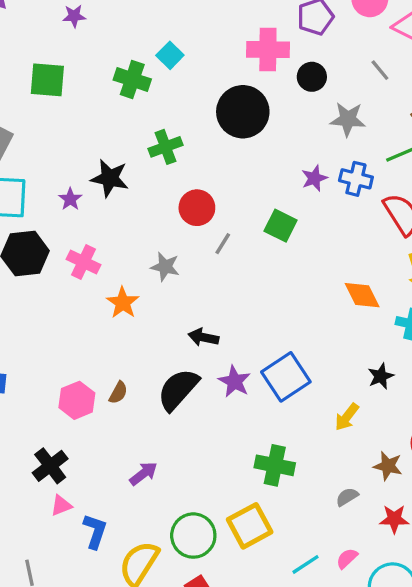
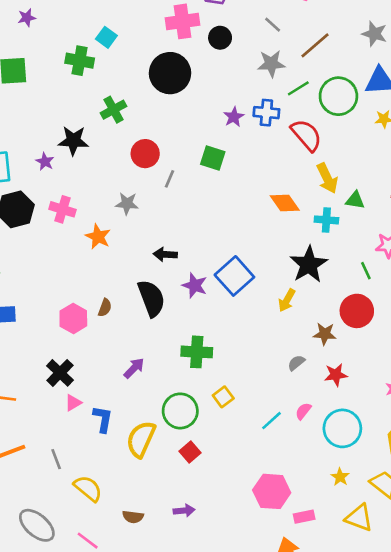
gray star: (348, 119) -> (271, 64), moved
black star: (381, 376) -> (309, 264), size x1.8
black semicircle: (178, 389) -> (151, 298), turned 126
green cross: (275, 465) -> (197, 352), moved
yellow square: (250, 526) -> (223, 397), size x0.6

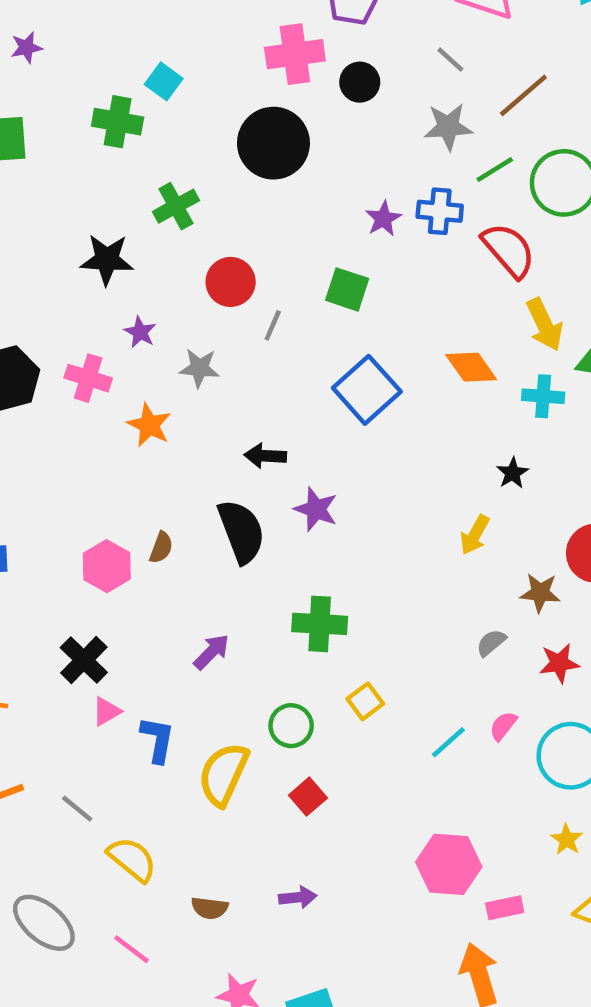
purple star: (45, 162) -> (140, 332), moved
black star: (309, 264) -> (513, 473), size x0.5
blue square: (234, 276) -> (367, 390), moved
green circle: (180, 411) -> (291, 726), size x0.7
gray line: (56, 459) -> (77, 809), turned -30

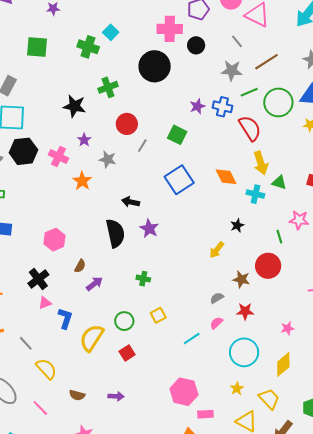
brown semicircle: (161, 548) -> (80, 266), moved
green cross: (320, 624) -> (143, 279), size x0.6
pink semicircle: (503, 726) -> (216, 323), moved

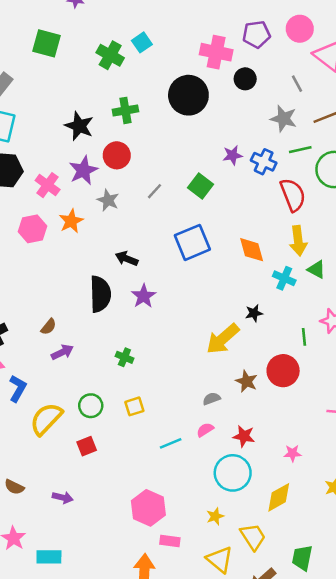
red circle: (127, 124) -> (117, 155), moved
purple star: (84, 140) -> (83, 170), size x1.6
pink hexagon: (54, 240) -> (33, 229), moved
yellow arrow: (217, 250) -> (223, 339), size x1.6
red star: (245, 311) -> (244, 436), moved

